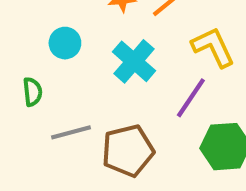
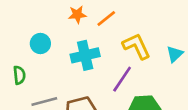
cyan cross: (134, 61) -> (85, 55), turned 36

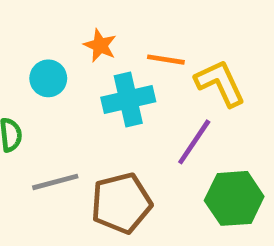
orange star: (77, 15) -> (100, 45), moved, turned 30
orange line: (106, 18) -> (166, 60), moved, turned 48

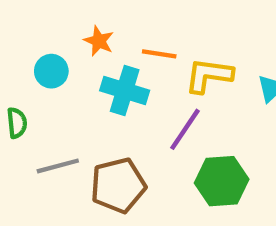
yellow L-shape: (220, 83) -> (209, 75), turned -57
cyan cross: (128, 100) -> (125, 91), turned 30

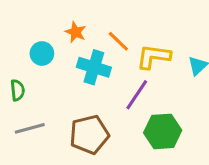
orange line: (159, 54) -> (118, 41), turned 35
gray line: (58, 166) -> (30, 128), moved

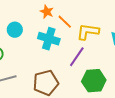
orange star: (76, 32) -> (47, 12), moved

